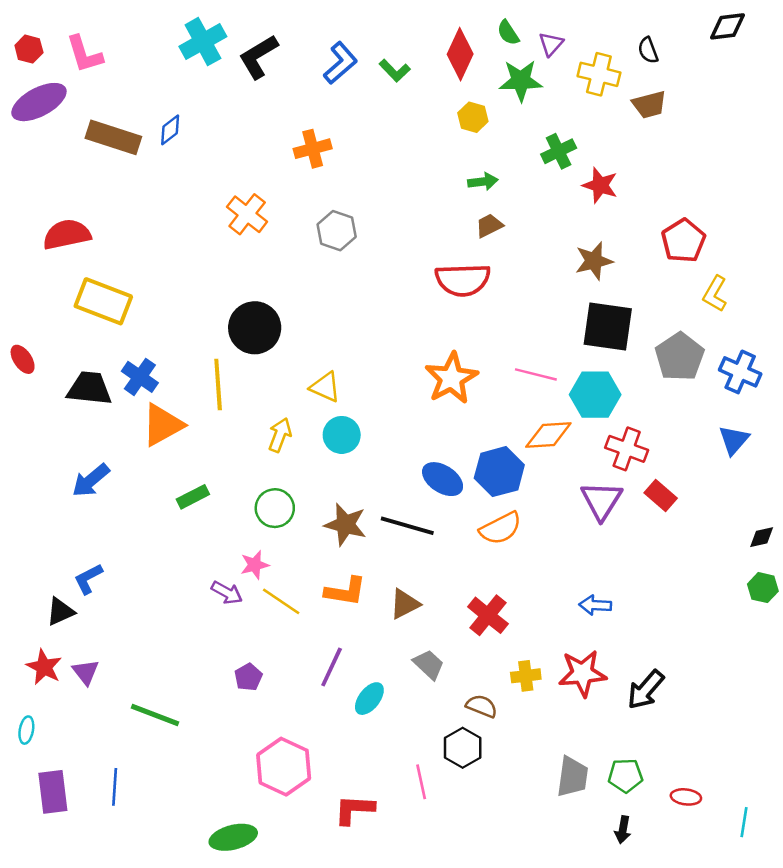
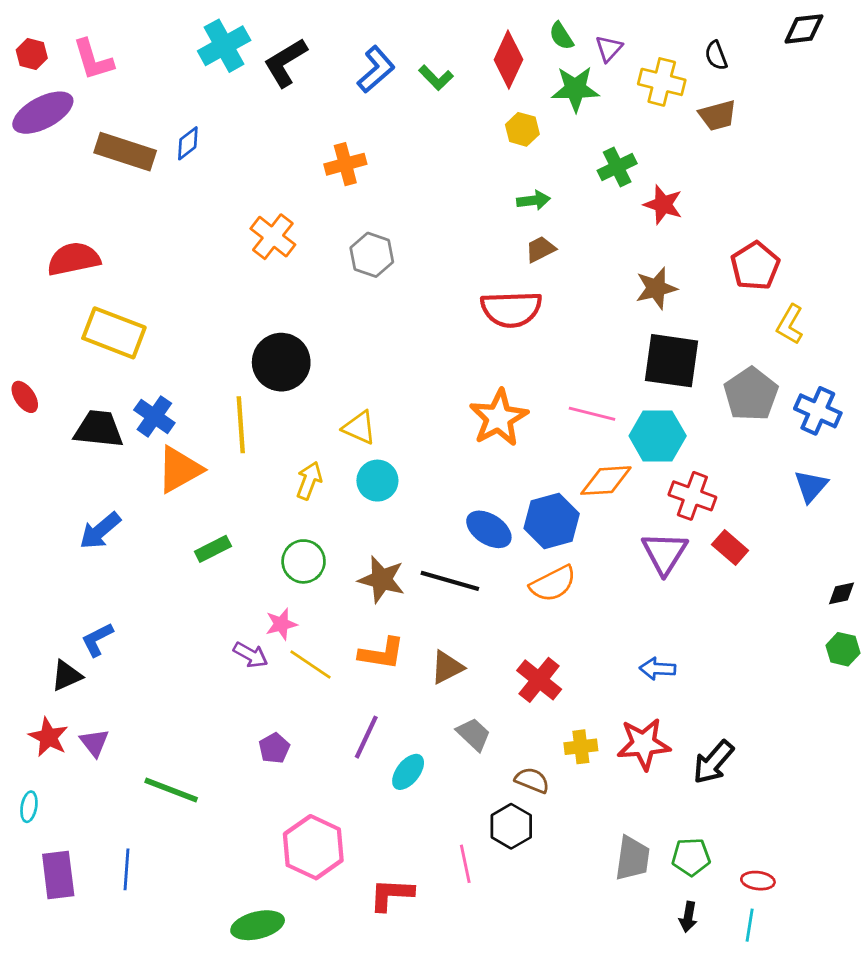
cyan line: (744, 822) -> (750, 925), moved

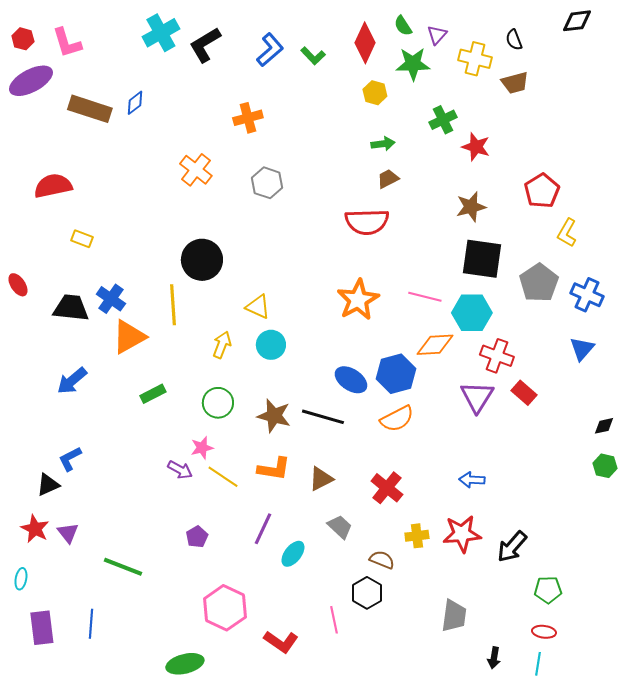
yellow rectangle: (114, 333) -> (82, 239), size x0.5
green pentagon: (691, 857) -> (548, 590), moved
red L-shape: (391, 895) -> (281, 642), turned -148

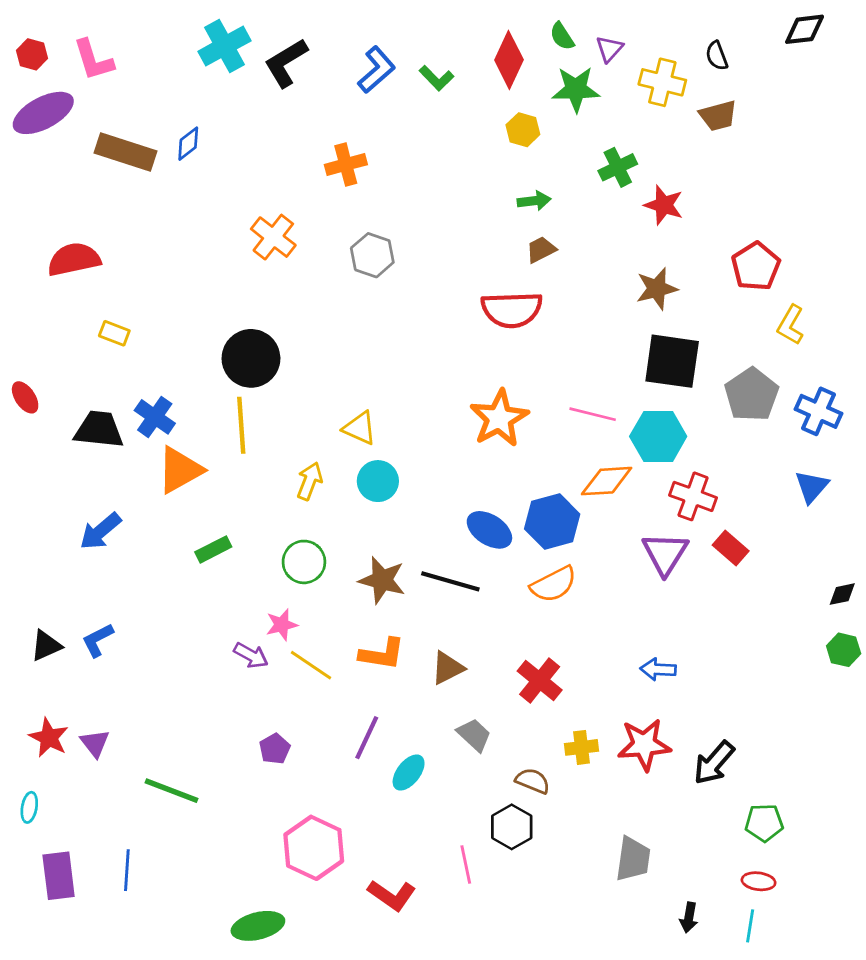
black circle: (202, 260) -> (251, 358), moved
black triangle: (48, 485) -> (46, 646), moved

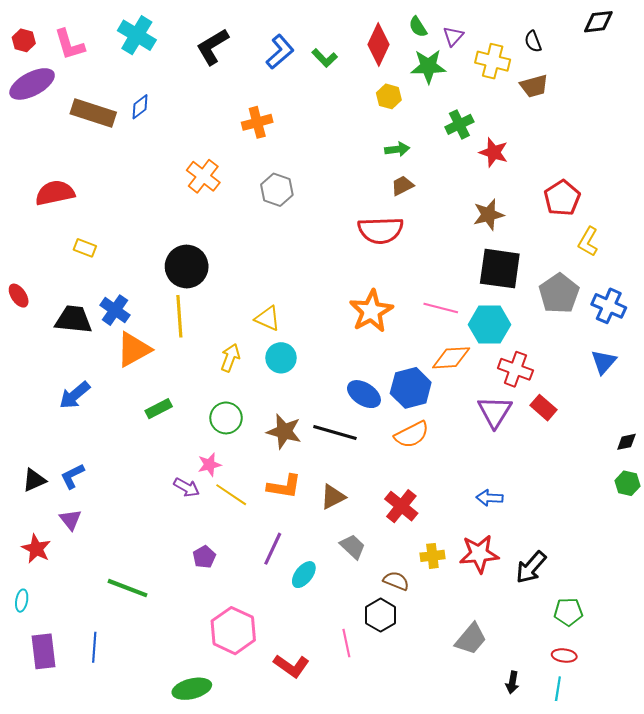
cyan cross: (224, 46) -> (137, 35), moved, turned -30
purple triangle: (95, 743) -> (70, 520), moved
gray trapezoid: (633, 859) -> (471, 639), turned 32

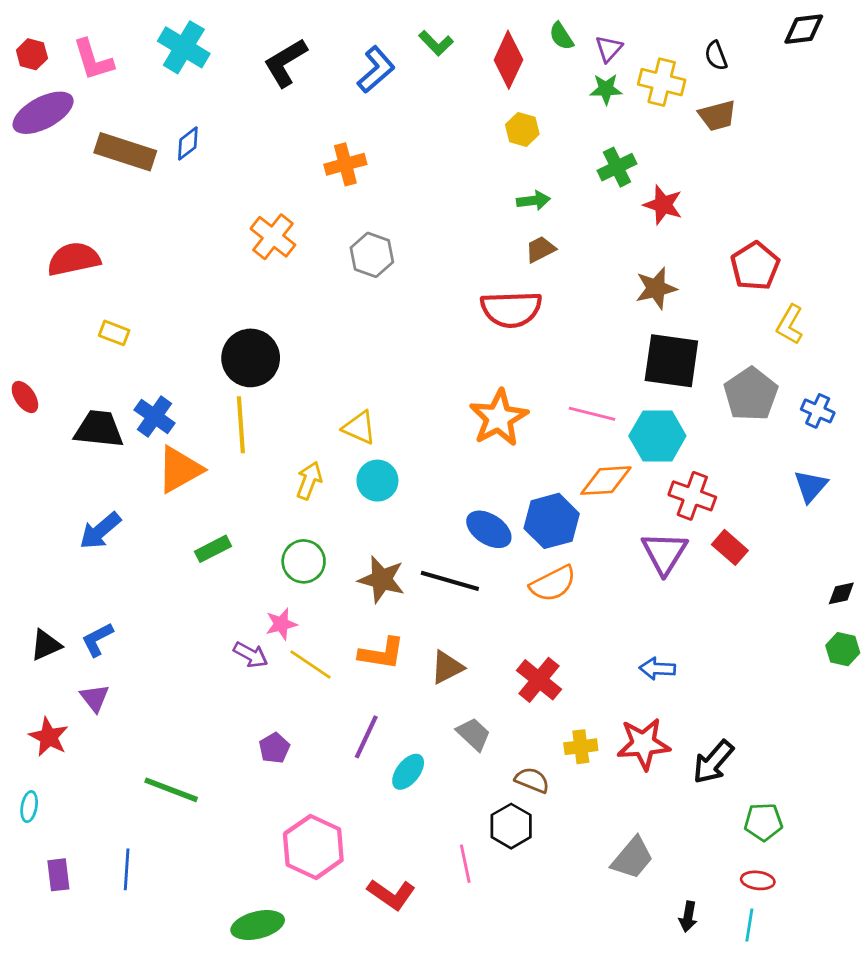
green L-shape: (325, 58) -> (436, 43), moved
green star: (428, 66) -> (606, 89), moved, size x0.7
blue cross: (609, 306) -> (818, 411), size x0.7
purple rectangle: (43, 651) -> (58, 875), size x0.7

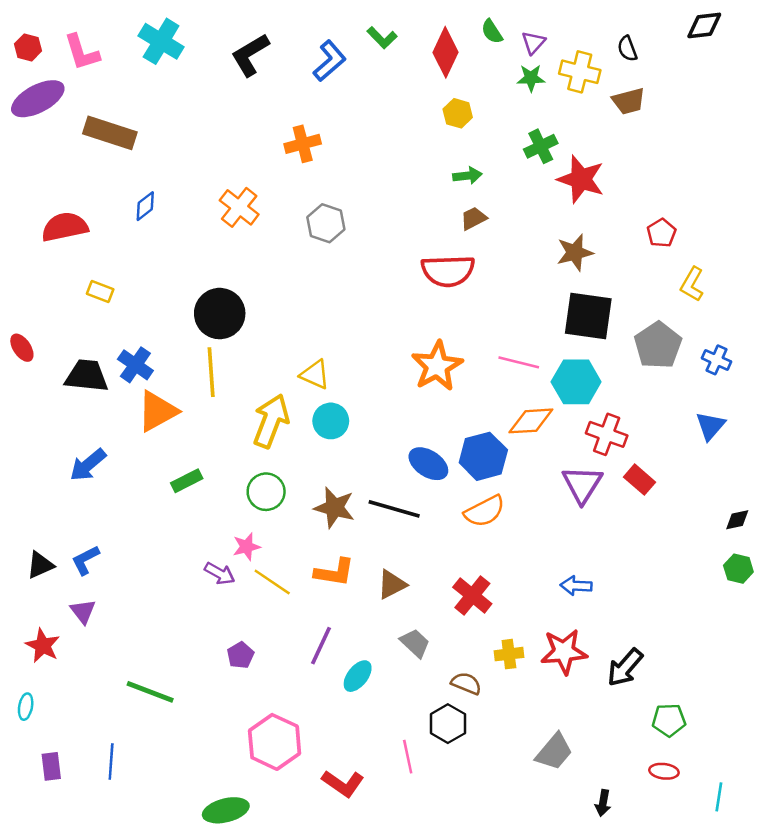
blue diamond: (188, 143) -> (145, 206), moved
red star: (663, 205) -> (581, 179), size x1.4
red pentagon: (755, 266) -> (662, 233), size x0.7
yellow arrow: (309, 481) -> (271, 421), size x1.6
cyan line: (749, 925) -> (719, 797), moved

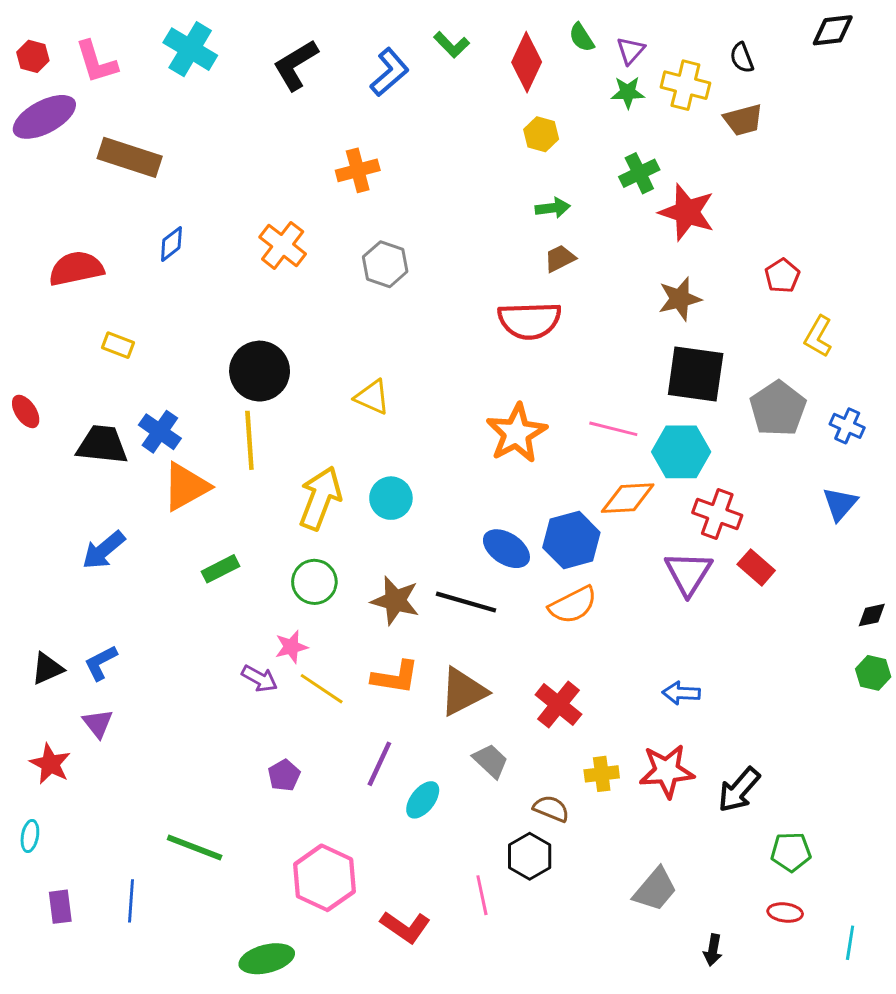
yellow triangle: (315, 375) -> (372, 397), moved
brown triangle: (392, 585) -> (463, 692), size x1.4
green line: (150, 692) -> (195, 848), moved

